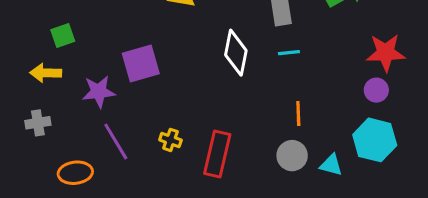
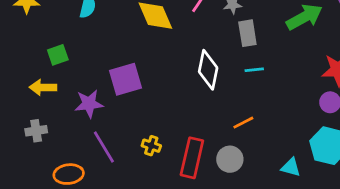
orange line: (298, 113) -> (243, 123), moved, turned 65
gray circle: (292, 156) -> (230, 159), moved

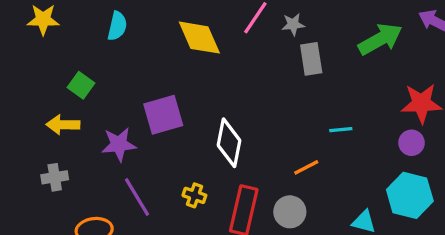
green square: (58, 55) -> (81, 85), turned -35
white diamond: (208, 70) -> (229, 143), moved
cyan line: (254, 70) -> (341, 130), moved

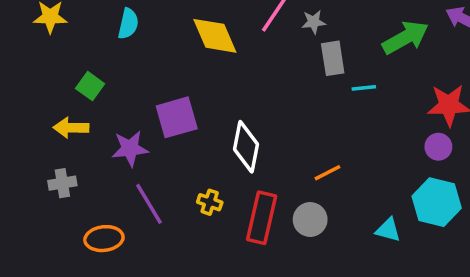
cyan line: (341, 130) -> (364, 88), moved

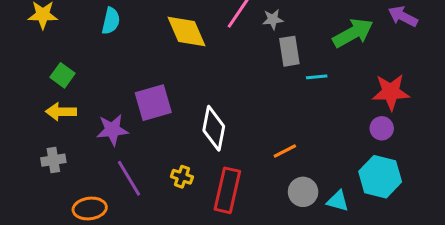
green square: (90, 86) -> (62, 75), moved
gray circle: (310, 220) -> (303, 192), moved

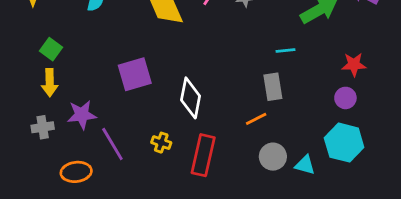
gray rectangle: (289, 51) -> (273, 87), moved
red star: (391, 92) -> (354, 64), size x0.7
yellow arrow: (61, 112) -> (50, 83), turned -92
purple star: (112, 130) -> (82, 115), moved

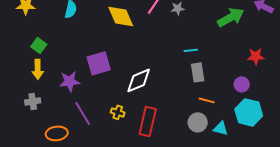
cyan line: (285, 51) -> (191, 50), moved
white diamond: (191, 98) -> (139, 80), turned 56
purple circle: (345, 98) -> (242, 84), moved
purple star: (82, 115) -> (70, 81), moved
orange line: (256, 119) -> (207, 100), moved, turned 42

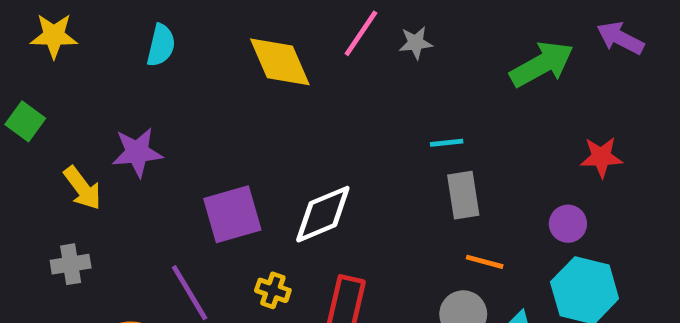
green square: (39, 45) -> (25, 121), moved
purple square: (99, 63) -> (232, 214), moved
yellow arrow: (38, 69) -> (82, 188), turned -36
purple star: (70, 81) -> (137, 152), moved

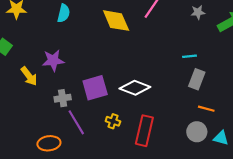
gray star: (416, 43) -> (198, 12), moved
gray rectangle: (463, 195) -> (197, 79), turned 30
white diamond: (323, 214) -> (135, 88), turned 44
gray cross: (71, 264) -> (63, 98), moved

